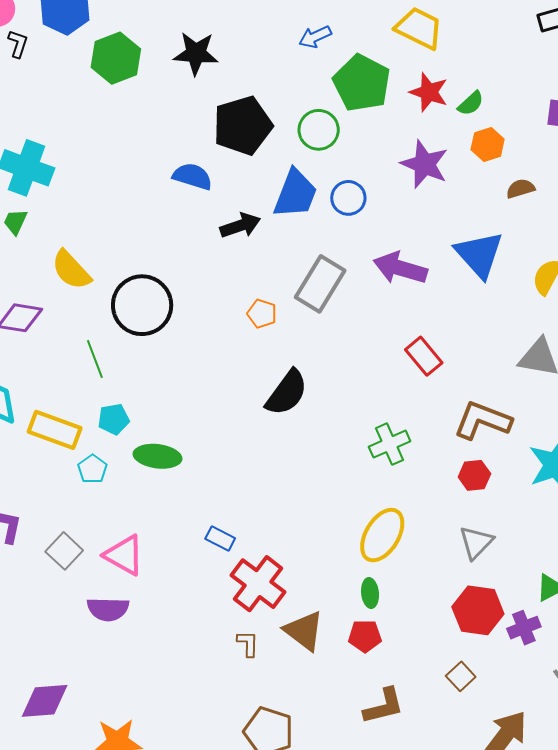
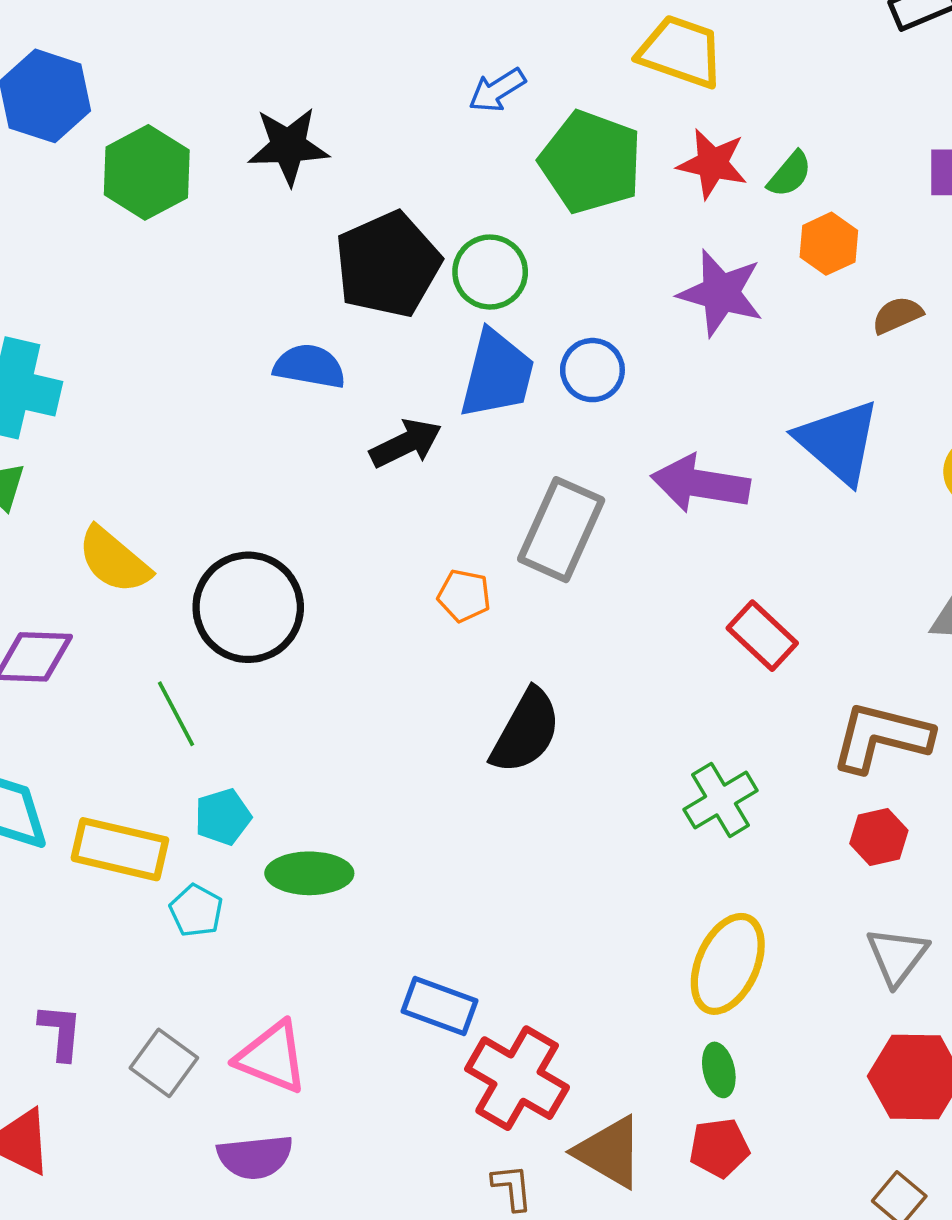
green circle: (319, 130) -> (490, 272), moved
blue rectangle: (220, 538) -> (439, 1006), size x1.4

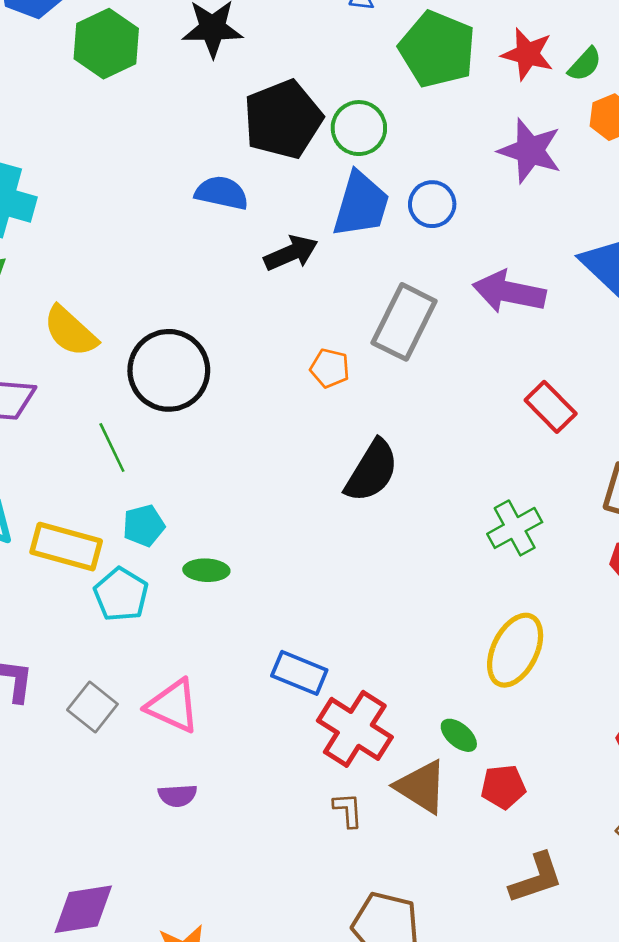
green ellipse: (309, 873) -> (206, 570), size x0.7
cyan pentagon: (196, 911) -> (121, 595), size x1.4
green ellipse: (719, 1070) -> (459, 735), moved, turned -39
purple semicircle: (255, 1157) -> (178, 796), moved, size x0.7

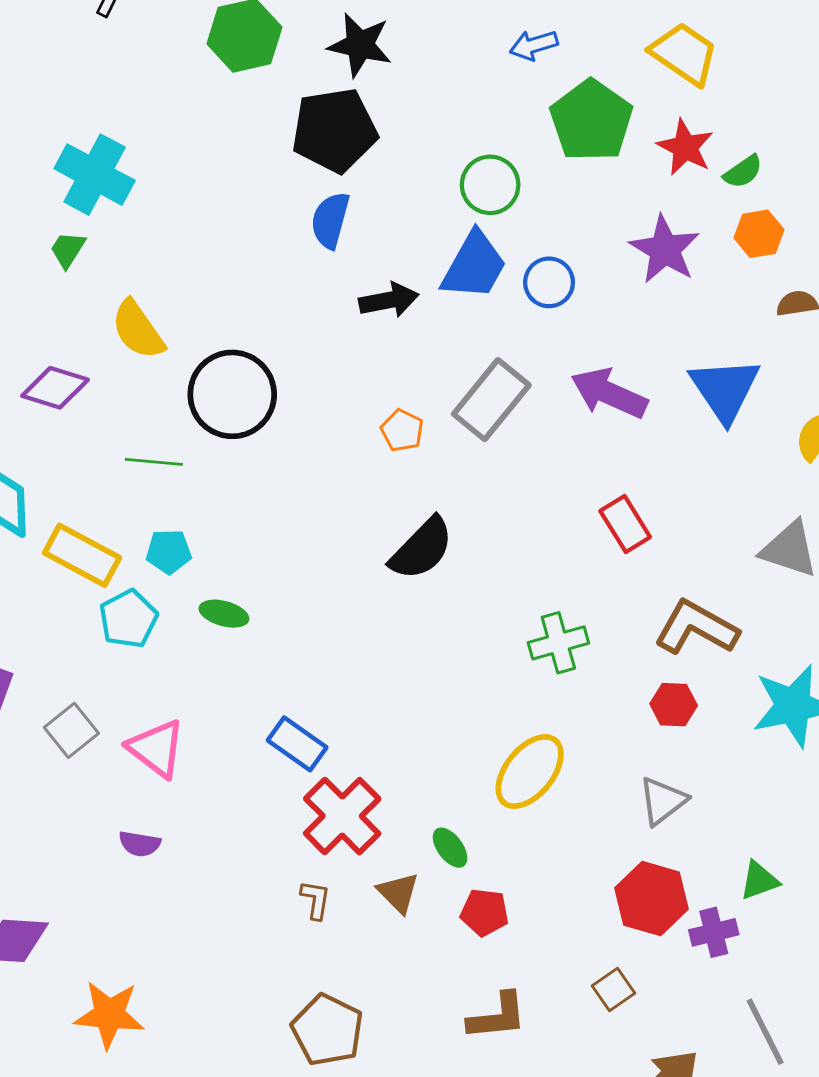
black pentagon: (283, 119) -> (334, 130), moved
blue semicircle: (222, 193) -> (330, 220), turned -100
green line: (112, 448) -> (154, 462), turned -72
brown triangle: (421, 787) -> (398, 893), size x0.7

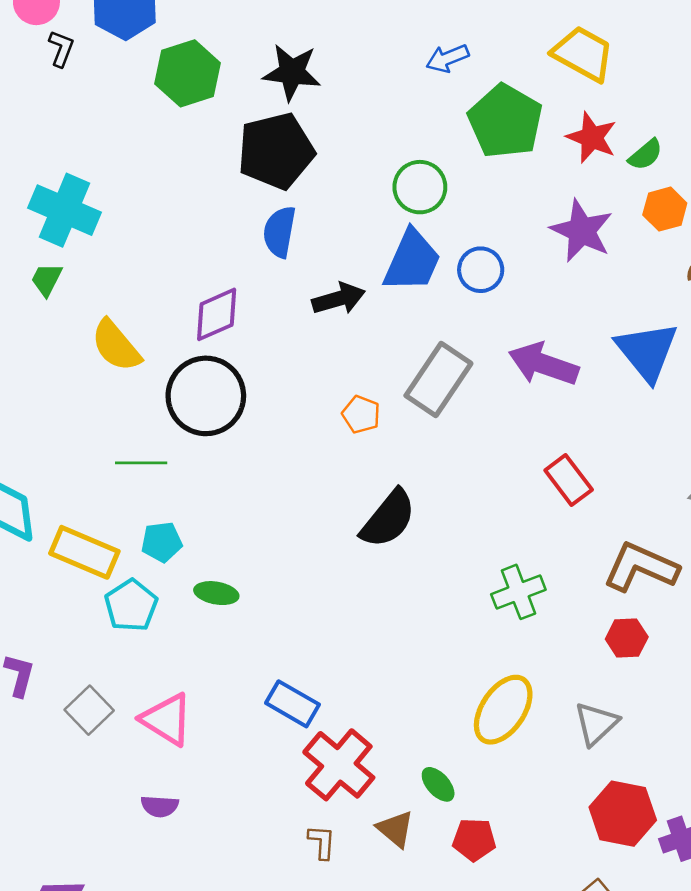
purple diamond: (55, 388) -> (217, 314), moved, turned -36
gray triangle: (663, 801) -> (596, 724), moved

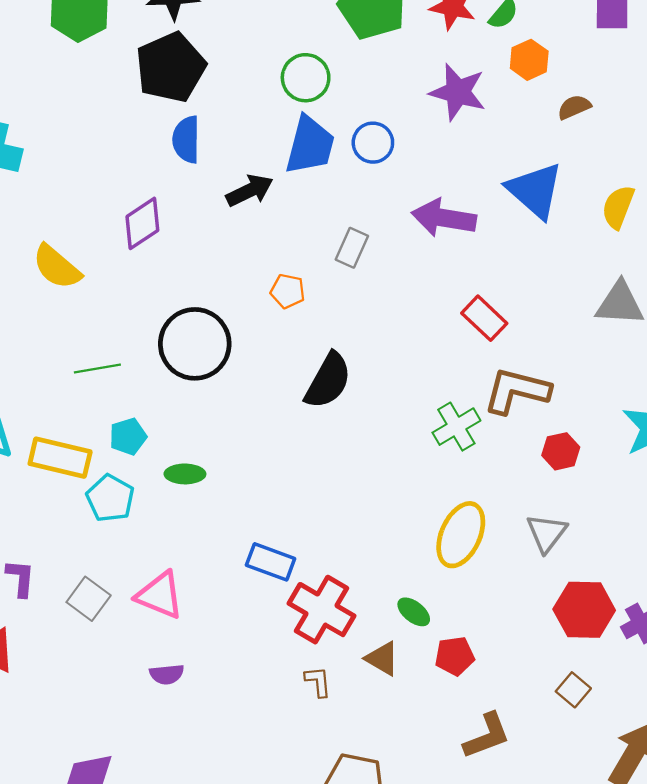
gray rectangle: (438, 379) -> (352, 248), size x0.6
black circle: (206, 396) -> (195, 344), moved
brown L-shape: (641, 567) -> (517, 391), moved

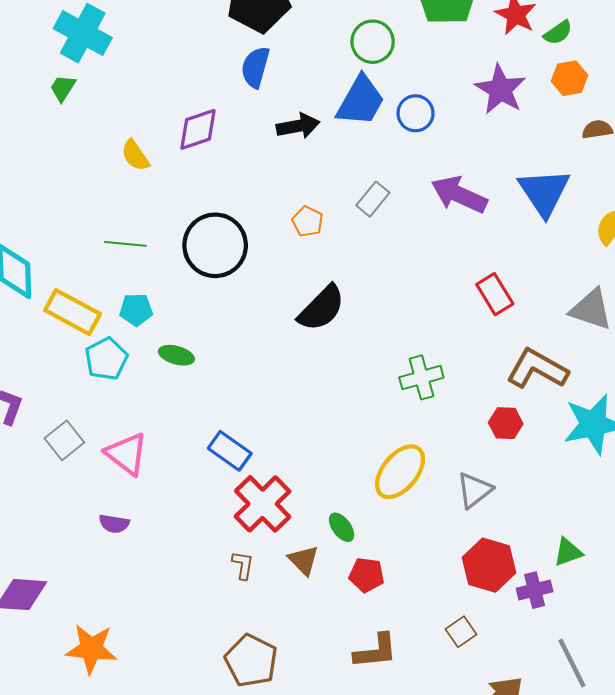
yellow semicircle: (57, 267) -> (135, 155), moved, size x0.7
red rectangle: (484, 318) -> (495, 294), moved
brown L-shape: (517, 391) -> (537, 369), moved

